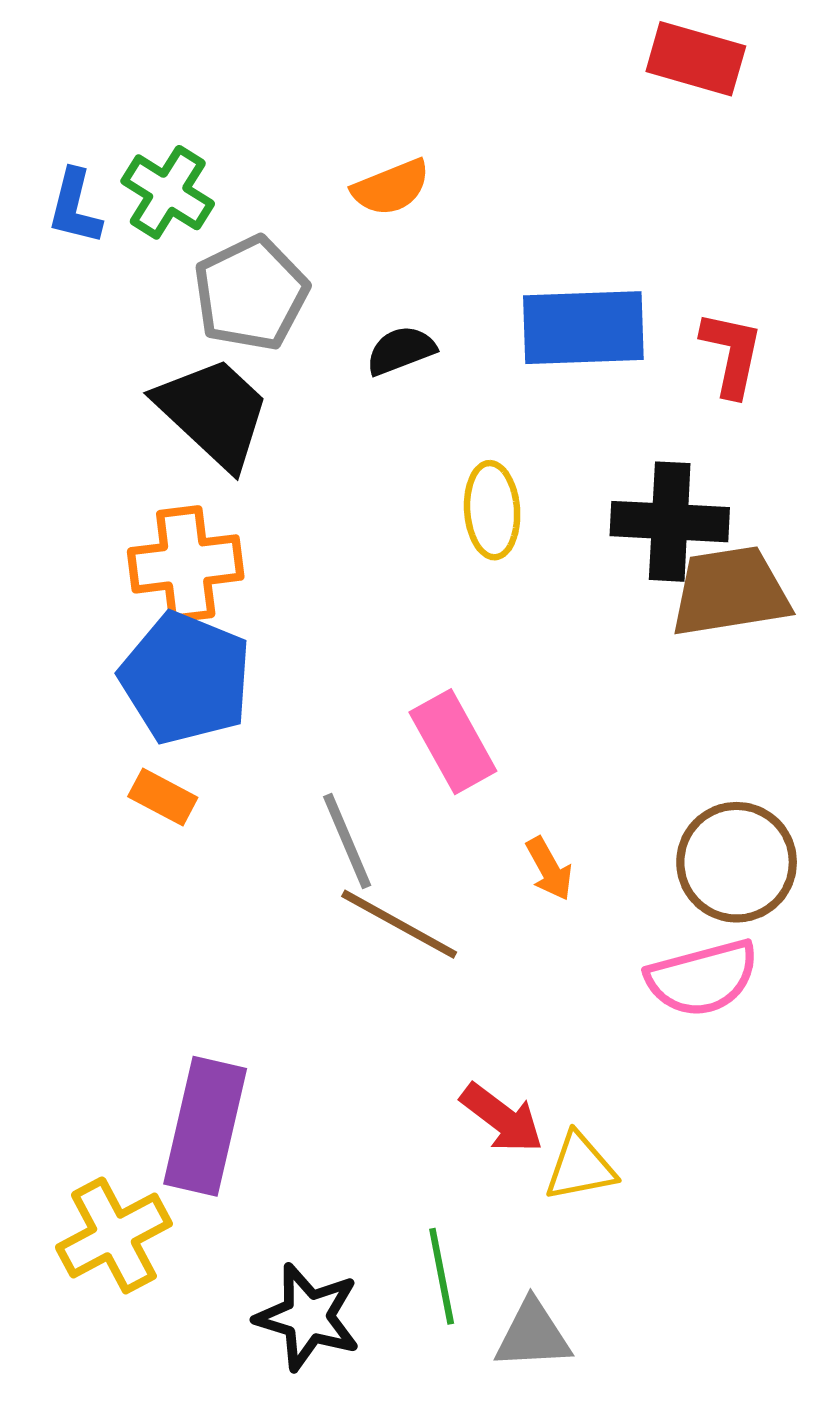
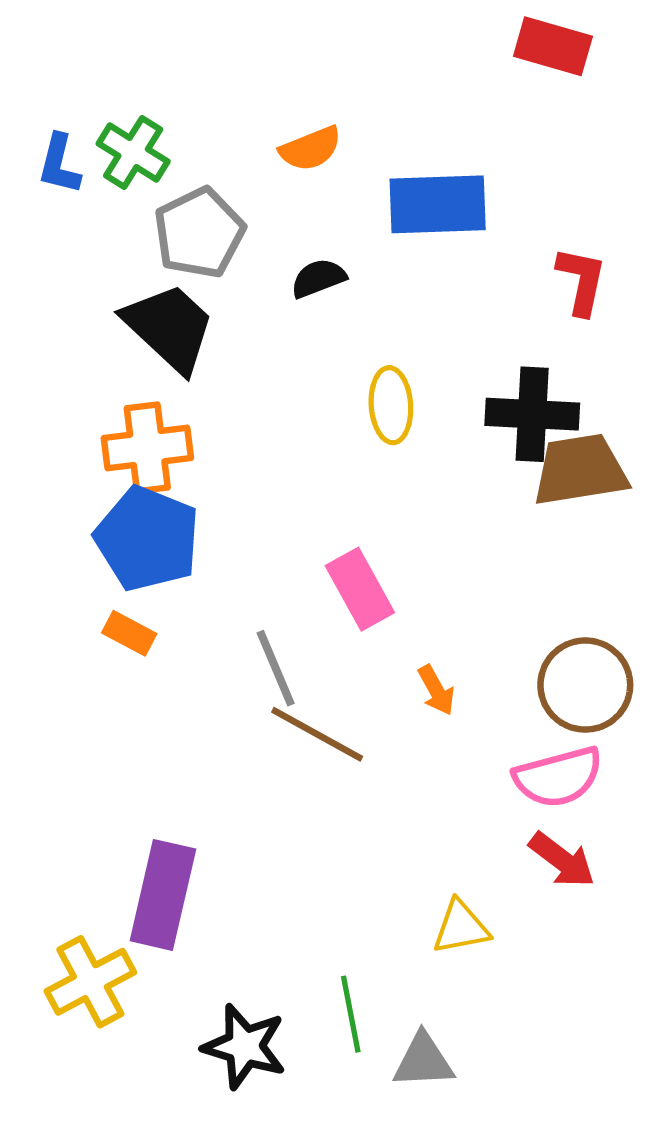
blue rectangle: (583, 328) -> (438, 204), moved
red arrow: (502, 1118) -> (562, 860), moved

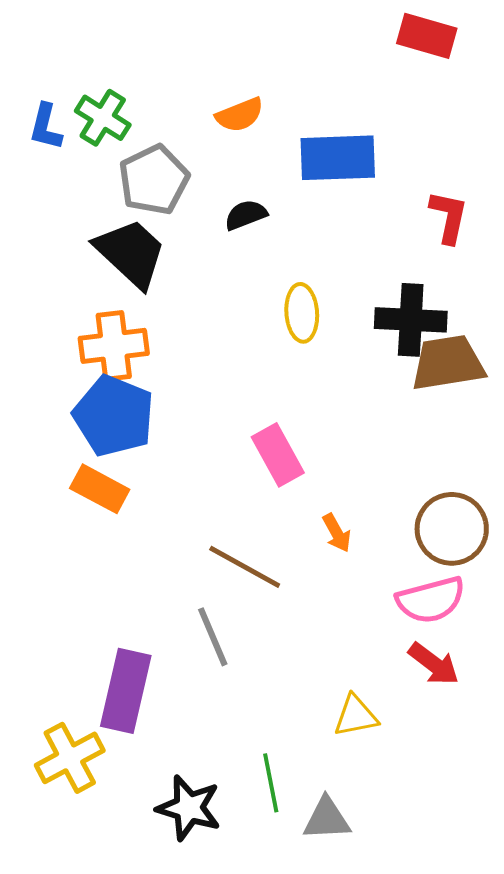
orange rectangle: (129, 633) -> (100, 489), size x1.4
gray line: (276, 668) -> (213, 637), moved

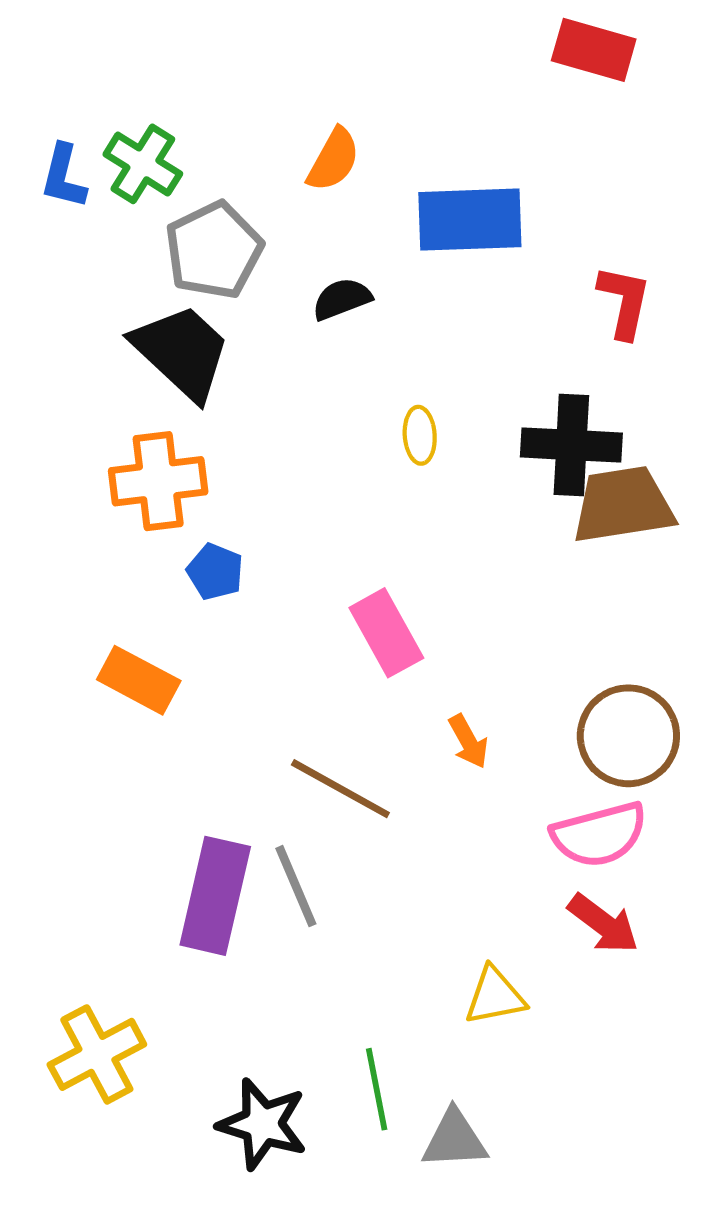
orange semicircle: (240, 115) -> (333, 160), turned -39
yellow ellipse: (302, 313) -> (420, 435), size x0.7
blue pentagon: (114, 416) -> (215, 572), moved, size x0.5
purple rectangle: (126, 691) -> (215, 896), moved

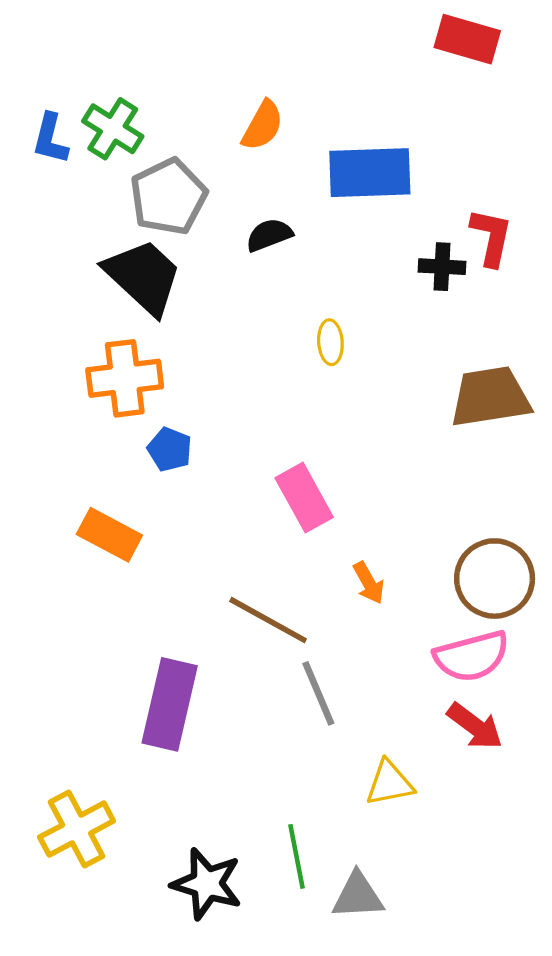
black cross: (571, 445) -> (442, 267), moved, size x0.6
gray line: (296, 886) -> (318, 693), moved

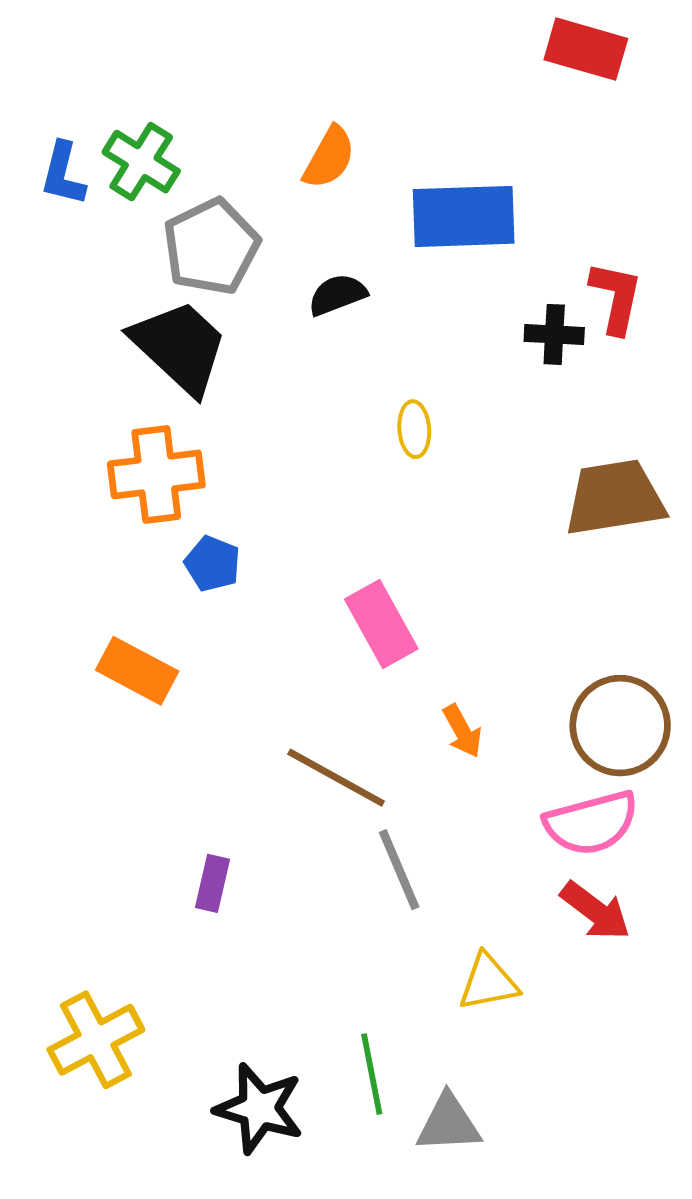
purple rectangle: (170, 704) -> (213, 883), size x0.5

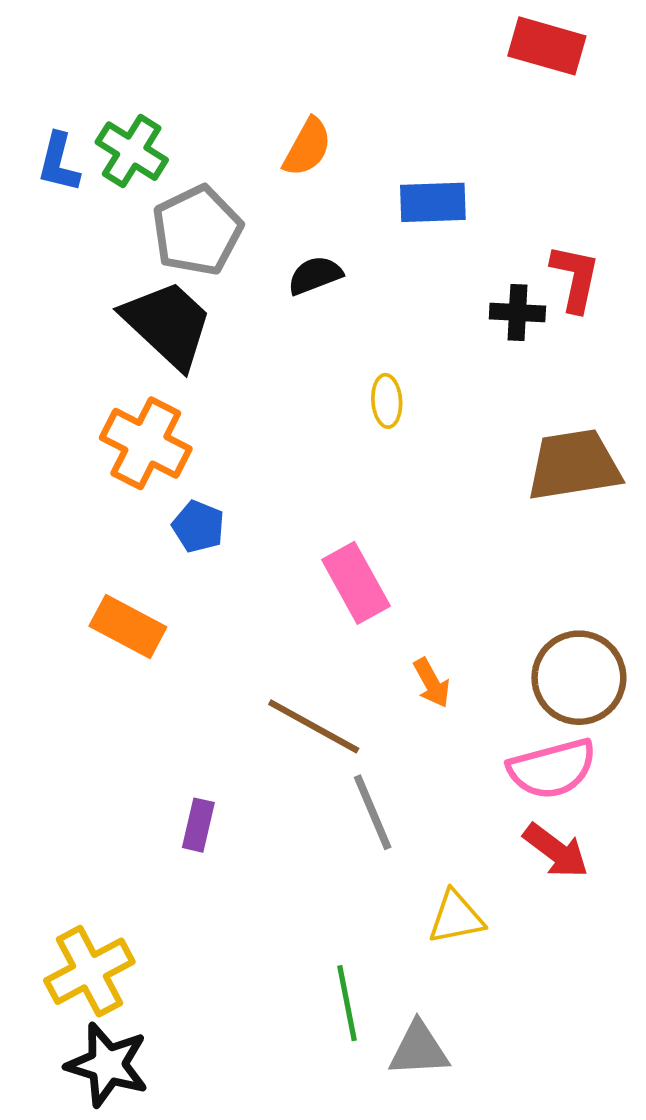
blue rectangle: (464, 216) -> (433, 202), size x0.7
orange cross: (156, 474) -> (146, 443), turned 34
black star: (259, 1108) -> (107, 1065), moved

